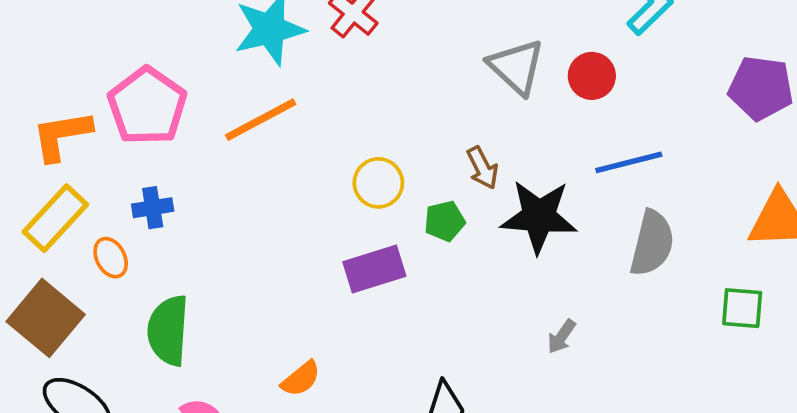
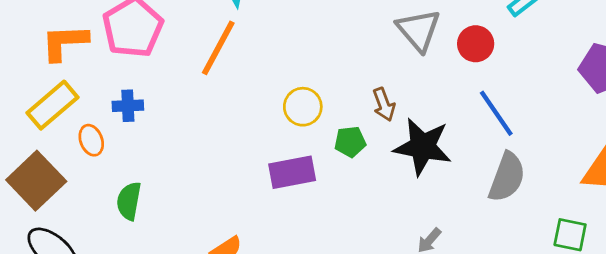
orange line: (261, 120) -> (218, 48), turned -40
blue line: (629, 162) -> (496, 113), turned 63
green semicircle: (168, 330) -> (129, 201), size x0.7

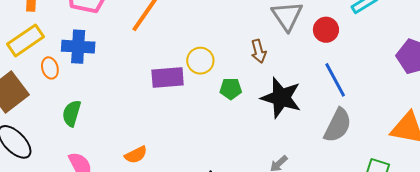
brown arrow: (384, 104) -> (259, 51), moved
blue cross: (128, 106) -> (78, 47), size x1.5
purple rectangle: (292, 172) -> (168, 78), moved

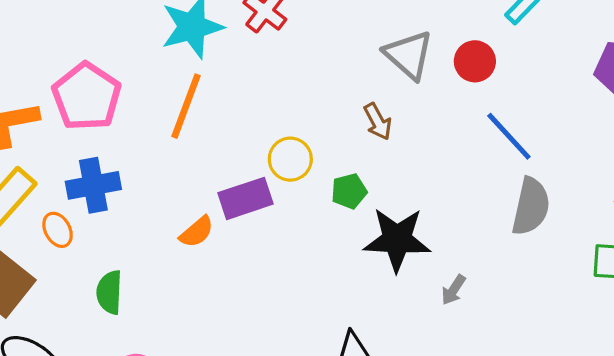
black star: (281, 98) -> (397, 240), moved
orange semicircle: (136, 155) -> (197, 232), moved

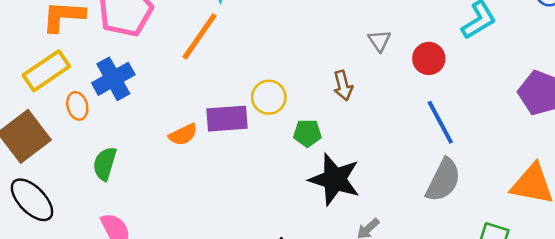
gray triangle: (409, 55) -> (379, 41), size x0.6
blue cross: (93, 185) -> (113, 79), turned -33

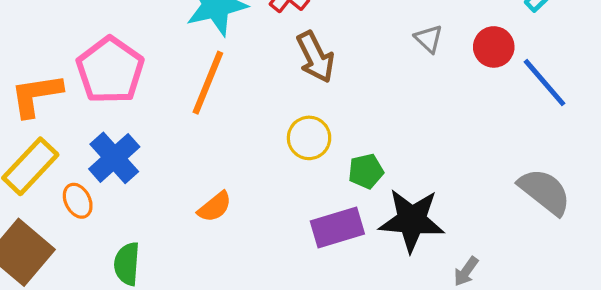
brown arrow: (343, 86) -> (315, 57), moved, size x1.4
purple rectangle: (227, 119) -> (337, 227), moved
blue line: (440, 122) -> (544, 83), moved
gray semicircle: (443, 180) -> (545, 192), turned -66

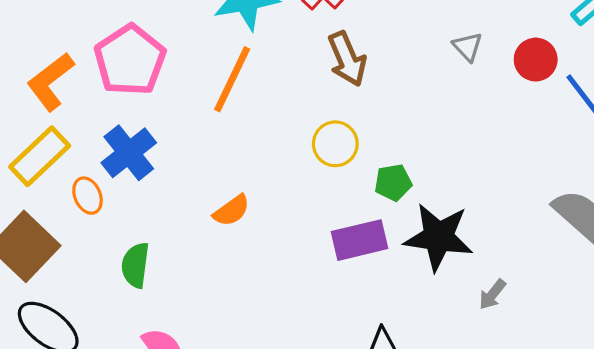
orange L-shape: (36, 95) -> (50, 82), turned -32

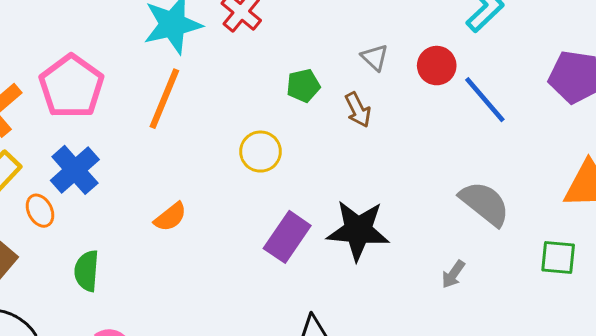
brown arrow: (347, 59) -> (358, 110), moved, size x0.7
green pentagon: (393, 182) -> (303, 86), moved
purple rectangle: (360, 240) -> (287, 237), turned -39
gray arrow: (492, 294) -> (453, 274), moved

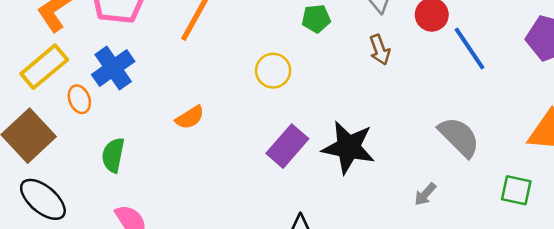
brown arrow: (358, 110) -> (380, 50), moved

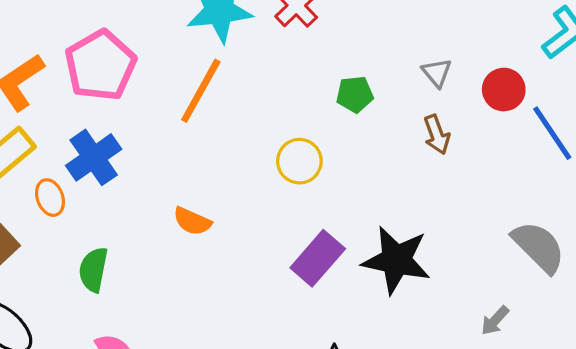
orange semicircle: (190, 117) -> (192, 221), turned 56

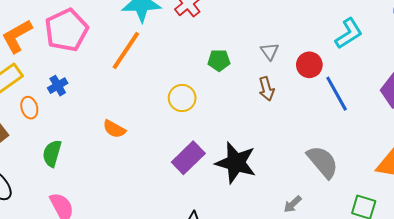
blue cross: (94, 157) -> (58, 86), size x0.6

